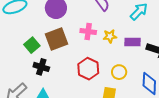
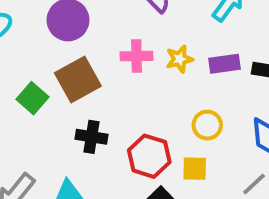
black cross: (41, 67) -> (92, 137), moved
red hexagon: (88, 69) -> (149, 156), moved

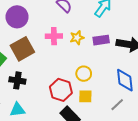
yellow circle: (207, 125) -> (84, 74), moved
black cross: (92, 137) -> (17, 80), moved

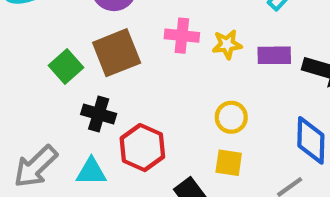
red hexagon: (61, 90) -> (142, 148), moved

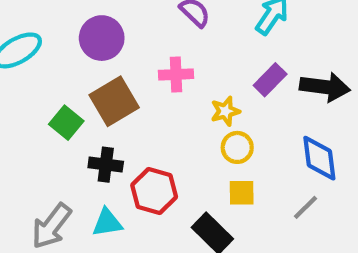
yellow star: (227, 44) -> (225, 111), moved
purple rectangle: (274, 55) -> (270, 80), turned -36

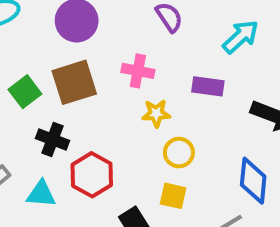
purple rectangle: (270, 80) -> (208, 86), moved, turned 40
yellow star: (225, 111) -> (156, 113), moved

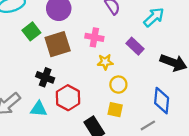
purple rectangle: (208, 86) -> (135, 46), turned 36
green square: (25, 92) -> (31, 31), moved

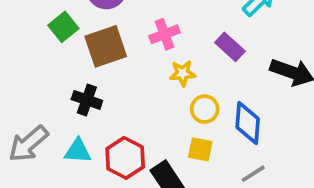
pink cross: (94, 37) -> (165, 34), turned -30
red hexagon: (68, 98) -> (125, 158), moved
blue diamond: (162, 101) -> (248, 123), moved

